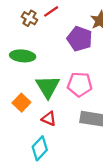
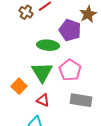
green ellipse: (23, 56) -> (48, 45), moved
pink pentagon: (80, 84) -> (70, 70), turned 30

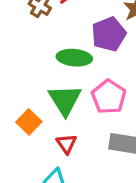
purple pentagon: (70, 30) -> (109, 34), turned 30
red triangle: (43, 100) -> (66, 144), turned 32

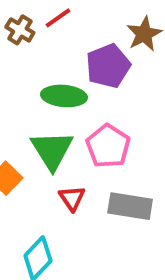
red triangle: (66, 144) -> (72, 198), moved

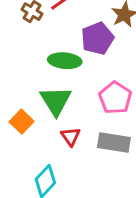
pink pentagon: (108, 146) -> (115, 98), moved

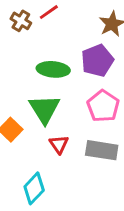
purple pentagon: (97, 38) -> (97, 61), moved

